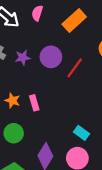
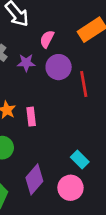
pink semicircle: (37, 13) -> (47, 39), moved
red line: (75, 68) -> (84, 84), turned -55

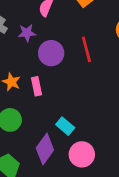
purple circle: (59, 67) -> (51, 53), moved
cyan rectangle: (80, 160) -> (65, 126), moved

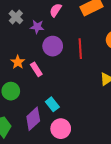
pink rectangle: (36, 86) -> (36, 69), turned -32

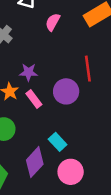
purple star: (37, 27) -> (28, 72), moved
purple circle: (53, 46) -> (66, 91), moved

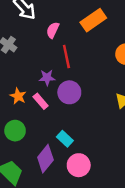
red line: (88, 69) -> (66, 57), moved
purple star: (28, 72) -> (47, 78), moved

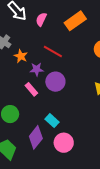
pink semicircle: (53, 30) -> (41, 19), moved
red line: (66, 57) -> (53, 52), turned -48
orange star: (18, 96) -> (21, 56), moved

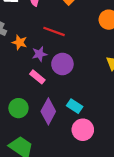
cyan rectangle: (52, 121) -> (75, 106), moved
purple diamond: (36, 137) -> (48, 111), moved

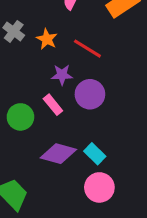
orange star: (20, 42) -> (47, 39), moved
green circle: (18, 108) -> (20, 117), moved
purple diamond: (48, 111) -> (58, 154), turned 65

